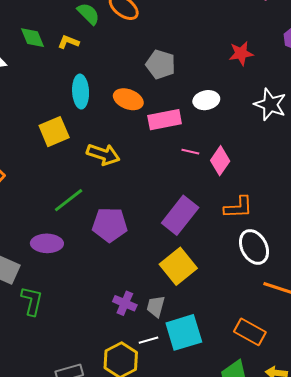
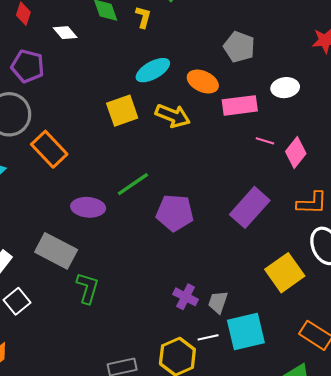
yellow L-shape: (68, 42) -> (143, 17), turned 80
cyan ellipse: (81, 92) -> (153, 70), turned 60
yellow arrow: (103, 154) -> (173, 116), moved
purple ellipse: (47, 243) -> (88, 207), moved
yellow square: (178, 266) -> (285, 273), moved

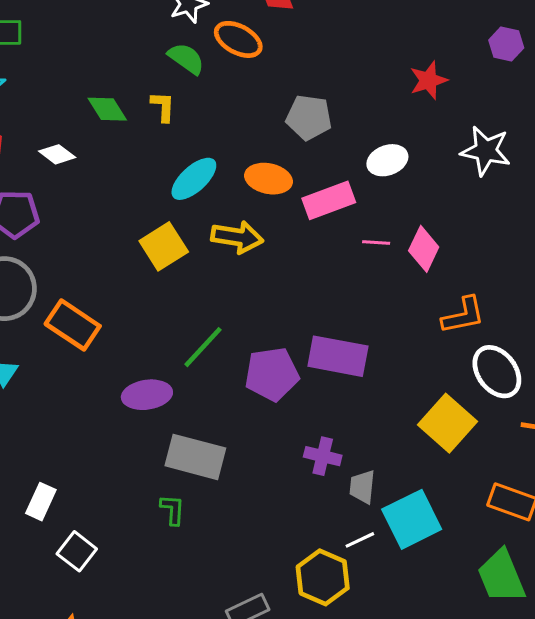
purple rectangle: (250, 207) -> (338, 356), moved, turned 72
gray rectangle: (56, 251) -> (195, 457), moved
green L-shape: (87, 288) -> (173, 510), size x0.7
purple cross: (186, 297) -> (323, 456), moved

